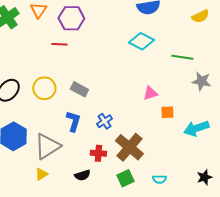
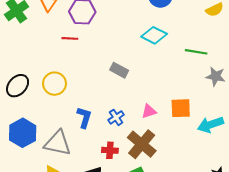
gray rectangle: (79, 89) -> (119, 70), moved
pink triangle: (150, 93) -> (149, 111), moved
orange square: (167, 112) -> (181, 108), size x1.5
gray triangle: (47, 146) -> (58, 143), turned 44

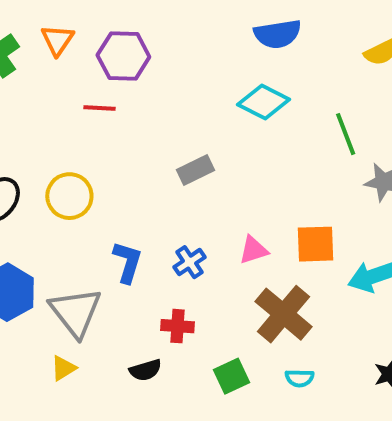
green line: (196, 52) -> (346, 134), turned 60
gray rectangle: (119, 70) -> (195, 170), turned -54
gray triangle: (58, 143) -> (75, 312), turned 40
brown cross: (142, 144) -> (284, 314), moved

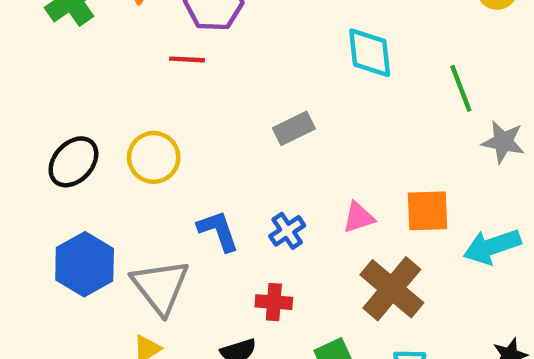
cyan diamond: (264, 102) -> (370, 53), turned 57
blue L-shape: (127, 262) -> (218, 231), turned -36

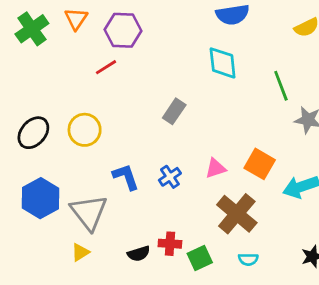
red line: (187, 59) -> (106, 67), turned -35
gray rectangle: (294, 128) -> (174, 111), turned -30
orange square: (427, 211) -> (260, 164), turned 32
red cross: (274, 302) -> (170, 244), moved

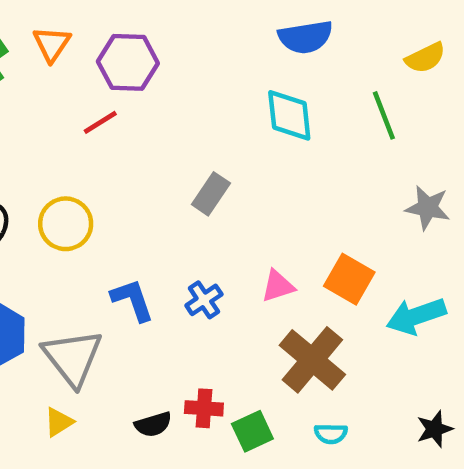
green line: (281, 86) -> (384, 115), moved

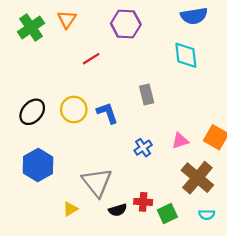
purple hexagon: (128, 62) -> (126, 24), moved
gray rectangle: (211, 194) -> (147, 94), turned -48
blue L-shape: (133, 300) -> (107, 113), moved
gray triangle: (73, 358) -> (97, 182), moved

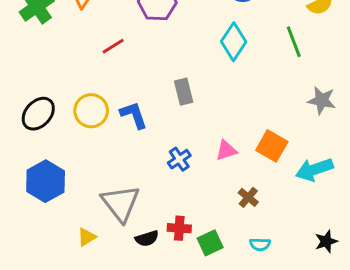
cyan diamond: (186, 55) -> (234, 42), turned 40
brown cross: (197, 178) -> (248, 197), size x0.5

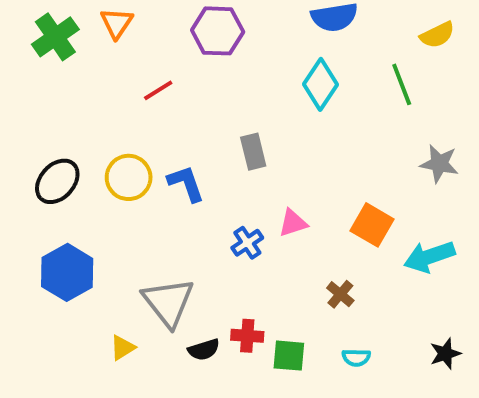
pink triangle: (226, 150) -> (293, 223), moved
green square: (210, 243) -> (289, 356), turned 30

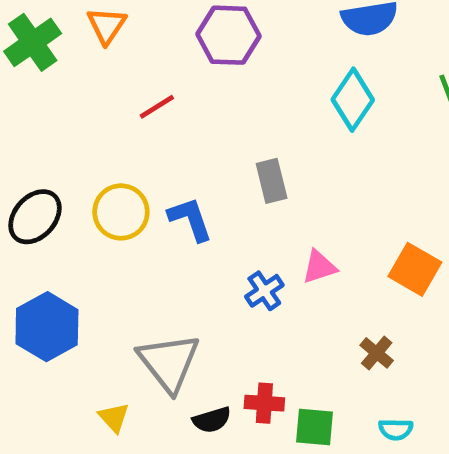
yellow triangle: (123, 348) -> (114, 417), turned -40

